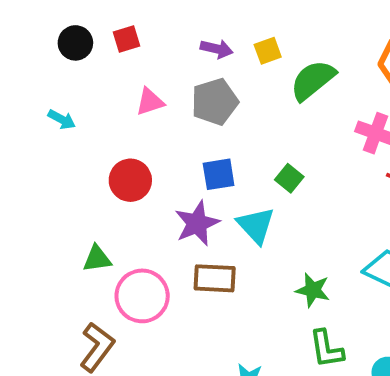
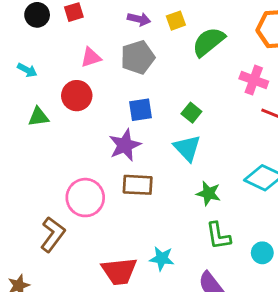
red circle: (130, 180) -> (77, 96), moved
cyan triangle: (256, 225) -> (187, 148), moved
green triangle: (97, 259) -> (38, 117), moved

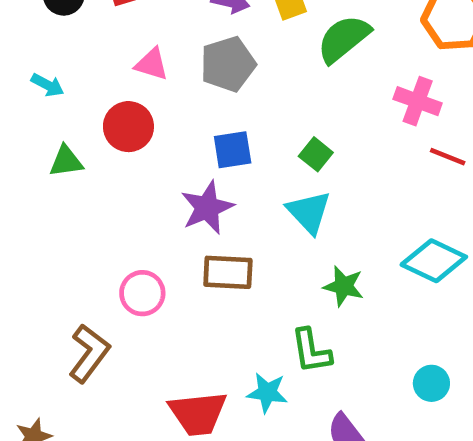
pink triangle: (91, 57) -> (152, 64), turned 35
pink circle: (85, 198) -> (142, 293), size x0.7
green L-shape: (218, 236) -> (311, 351), moved

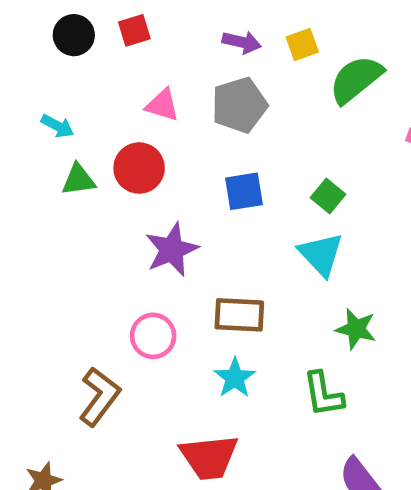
green triangle: (66, 161) -> (78, 180), moved
purple star: (207, 208) -> (172, 250), moved
cyan star: (267, 393) -> (235, 378), moved, turned 30

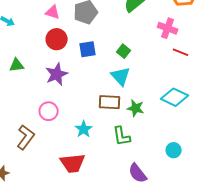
red circle: (139, 168) -> (57, 39), moved
green triangle: (78, 180) -> (17, 65), moved
brown rectangle: (239, 315) -> (110, 102), moved

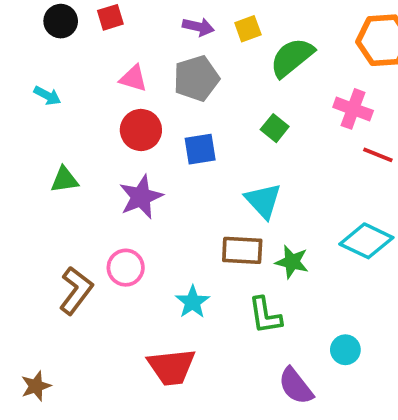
green square: (124, 51) -> (275, 128), moved
brown L-shape: (26, 137) -> (76, 291), moved
cyan circle: (174, 150) -> (345, 350), moved

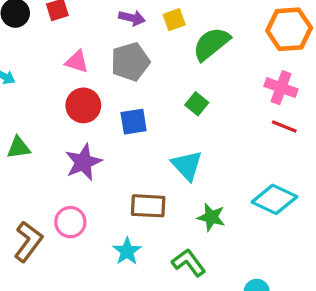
pink cross: (353, 109) -> (281, 88), moved
brown rectangle: (242, 250) -> (148, 206), moved
green L-shape: (265, 315) -> (189, 263), turned 152

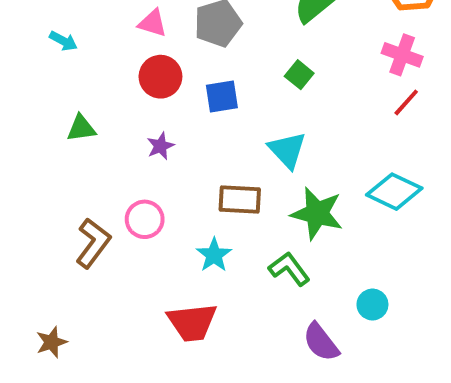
red line: (284, 126) -> (406, 102), turned -70
purple star: (83, 162) -> (160, 146), size x0.6
green star: (211, 217) -> (317, 213), size x1.5

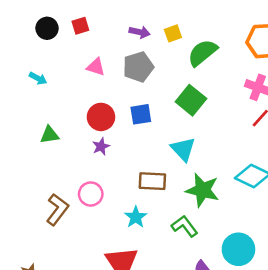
green square: (299, 75) -> (191, 100), size x1.6
red circle: (160, 77) -> (101, 117), moved
cyan circle: (372, 305) -> (238, 249), size x1.6

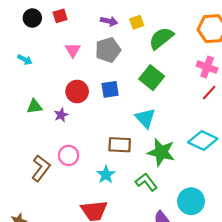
pink triangle: (96, 67) -> (73, 50), turned 42
purple star: (101, 146) -> (61, 115), moved

